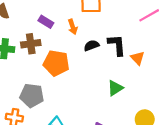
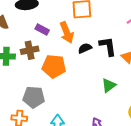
orange arrow: (73, 27) -> (67, 32), size x1.5

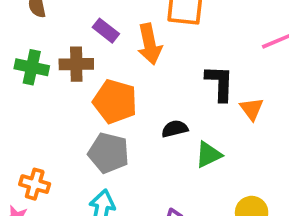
black semicircle: (85, 48) -> (175, 129), moved
gray pentagon: (34, 97) -> (109, 153), moved

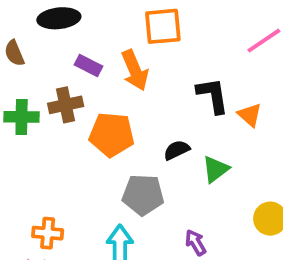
gray pentagon: (109, 153) -> (143, 195), moved

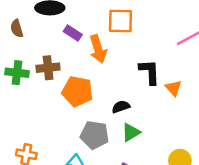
purple rectangle: (88, 65) -> (73, 33), moved
green triangle: (216, 169) -> (131, 132), moved

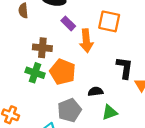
green cross: (17, 73) -> (35, 73), moved
green triangle: (131, 132) -> (110, 112), moved
gray pentagon: (95, 135) -> (69, 110), turned 30

